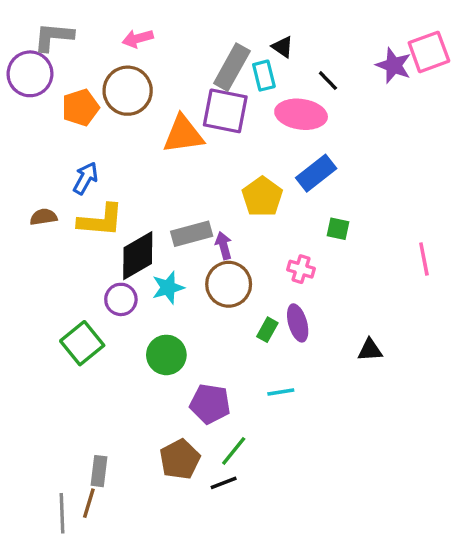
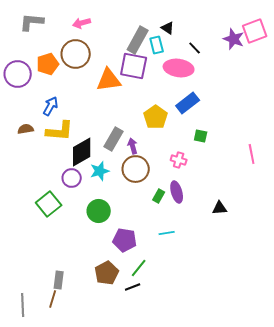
purple circle: (30, 74) -> (18, 74), moved
gray rectangle: (192, 234) -> (114, 139), turned -45
gray line: (62, 513) -> (23, 305), moved

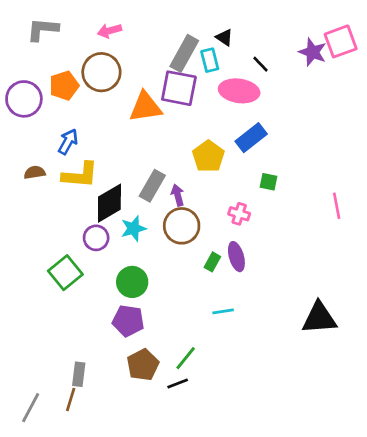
black triangle: (220, 208) -> (319, 318), moved, size x1.8
purple pentagon: (125, 240) -> (128, 321), moved
gray line: (23, 305) -> (31, 408), turned 30

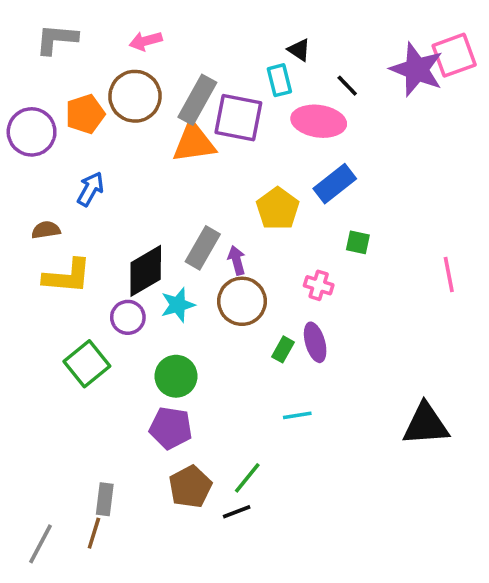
purple star: (313, 52) -> (417, 69), size x1.4
gray rectangle: (184, 53) -> (197, 100), moved
yellow L-shape: (80, 175) -> (67, 276), moved

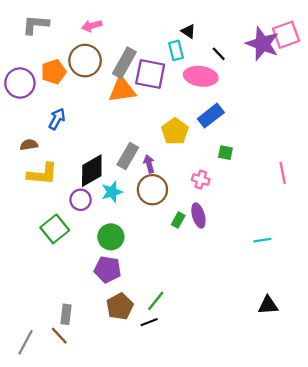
cyan line: (297, 415) -> (262, 240), moved
black triangle: (426, 424) -> (268, 305), moved, size x0.7
brown line: (94, 533) -> (59, 336), turned -60

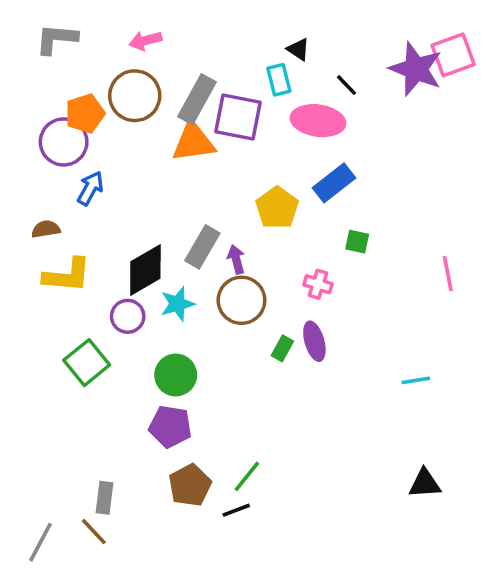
purple circle: (20, 83) -> (64, 142), moved

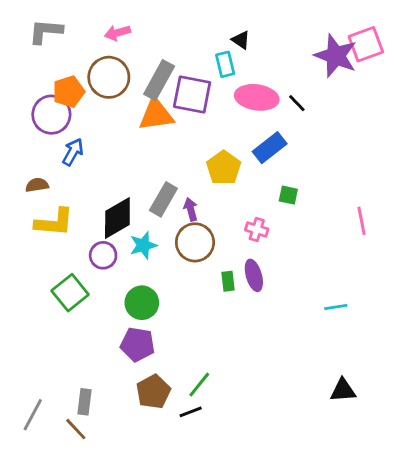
black line: (346, 85) -> (297, 103), moved
green rectangle: (282, 348) -> (228, 281), turned -36
gray line: (40, 542) -> (33, 415), moved

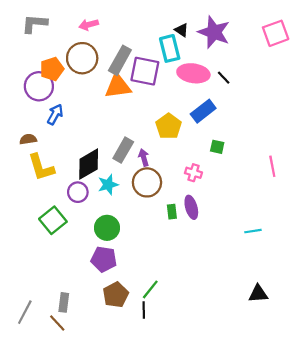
purple star: (336, 56) -> (214, 32), moved
cyan rectangle: (225, 64) -> (170, 48), size x1.4
yellow L-shape: (54, 222) -> (41, 167), turned 68
black line: (191, 412) -> (144, 310), turned -70

